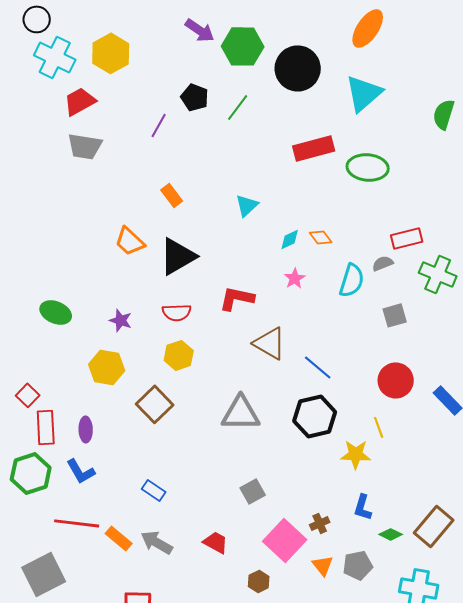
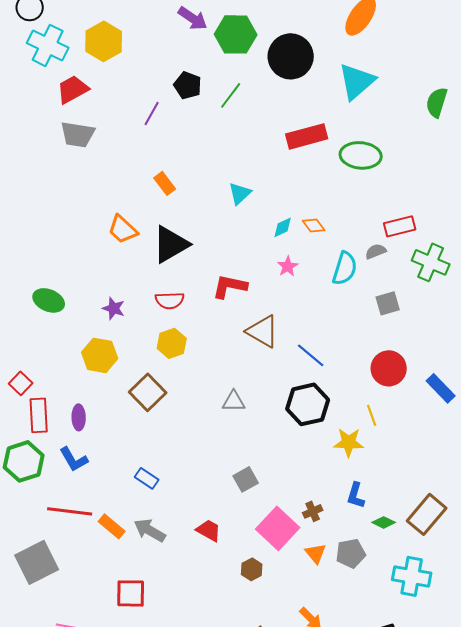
gray triangle: (241, 413) -> (234, 401), size x0.6

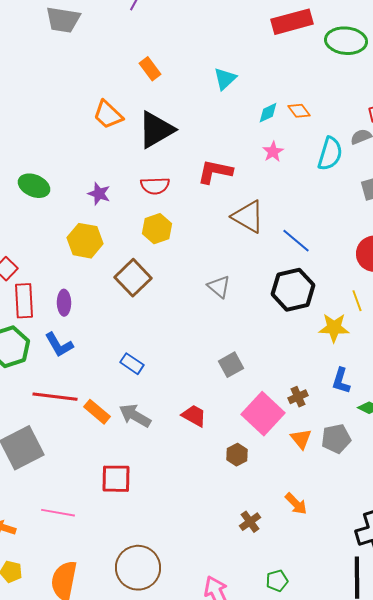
gray triangle: (234, 401) -> (219, 287), turned 40

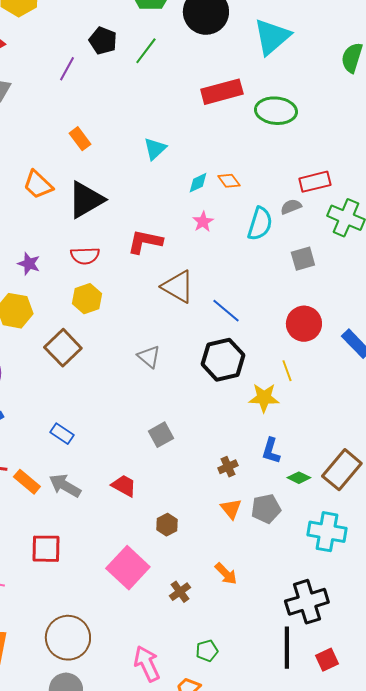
pink square: (263, 414) -> (128, 568), moved

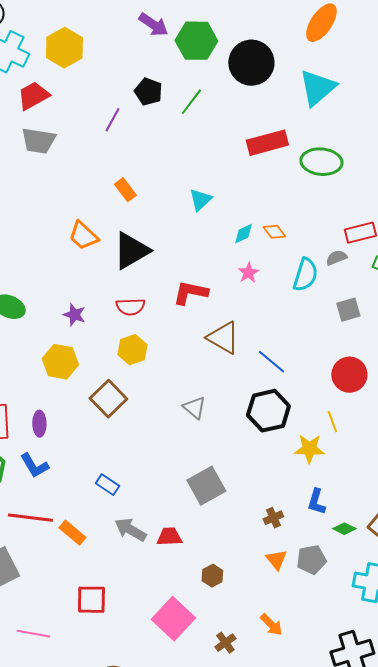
gray square: (161, 435) -> (206, 486), size x1.5
gray arrow: (65, 486) -> (130, 530), moved
red trapezoid: (124, 486) -> (169, 537), turned -32

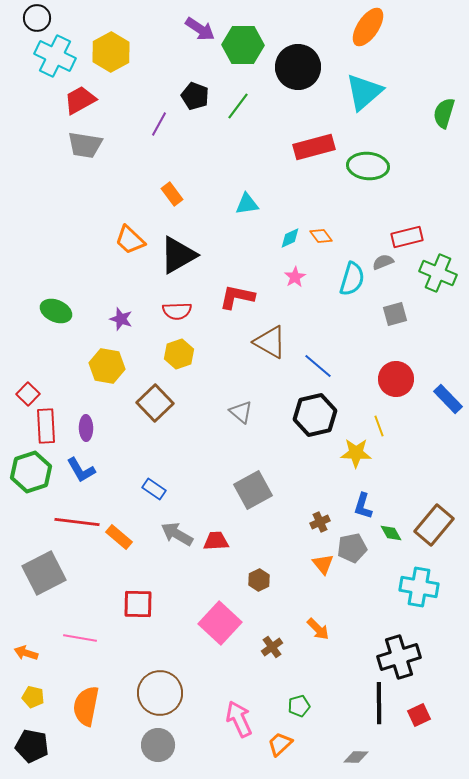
cyan triangle: (200, 200) -> (247, 204), turned 35
green diamond: (344, 529) -> (391, 533), turned 35
gray pentagon: (311, 560) -> (352, 548), moved

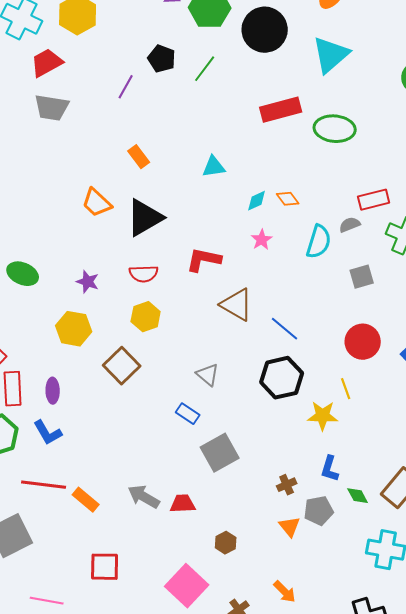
blue rectangle: (154, 489) -> (188, 414), moved

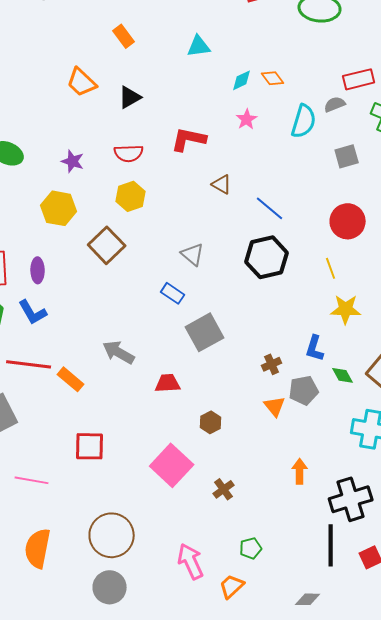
black triangle: (145, 218) -> (130, 97), size x0.6
brown triangle: (237, 305) -> (222, 184), size x0.6
yellow star: (323, 416) -> (346, 309), moved
gray arrow: (144, 497) -> (119, 352), moved
orange arrow: (285, 592) -> (300, 471), moved, turned -135

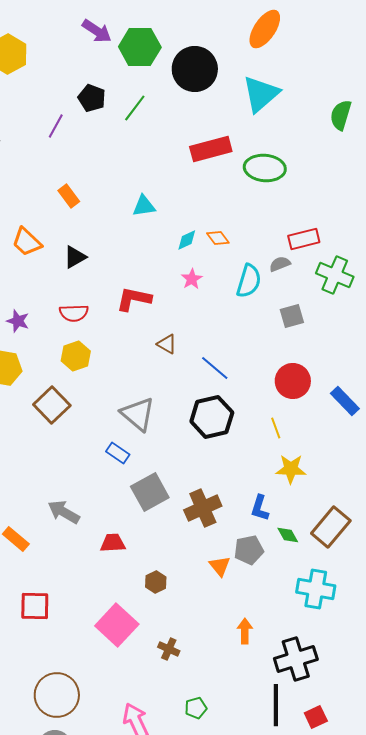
gray triangle: (193, 254) -> (138, 414), size x1.5
brown cross: (272, 364) -> (203, 508), moved, size x1.8
brown cross: (224, 489) -> (169, 649), turned -30

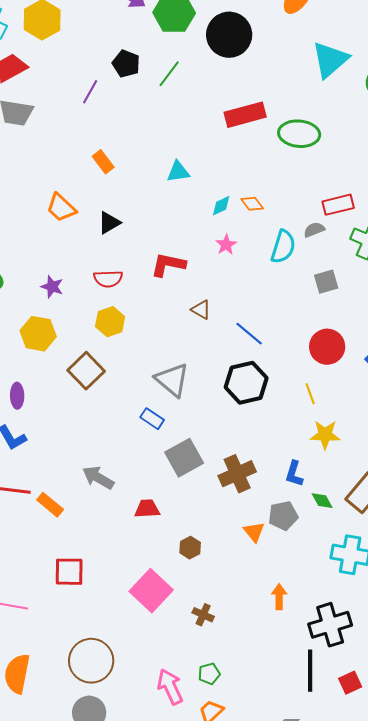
cyan triangle: (261, 94) -> (330, 60), moved
green pentagon: (196, 708) -> (209, 674), moved

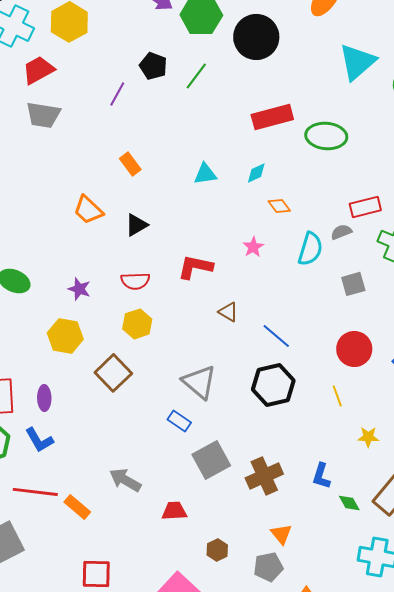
cyan diamond: (221, 206) -> (256, 173), moved
yellow star: (325, 435) -> (368, 437), moved, size x0.7
gray pentagon: (283, 516) -> (268, 567), moved

